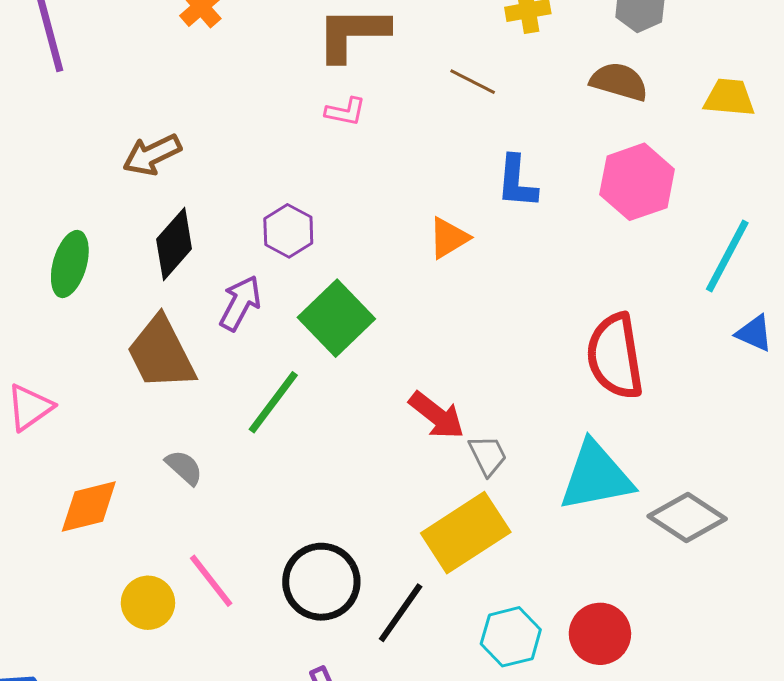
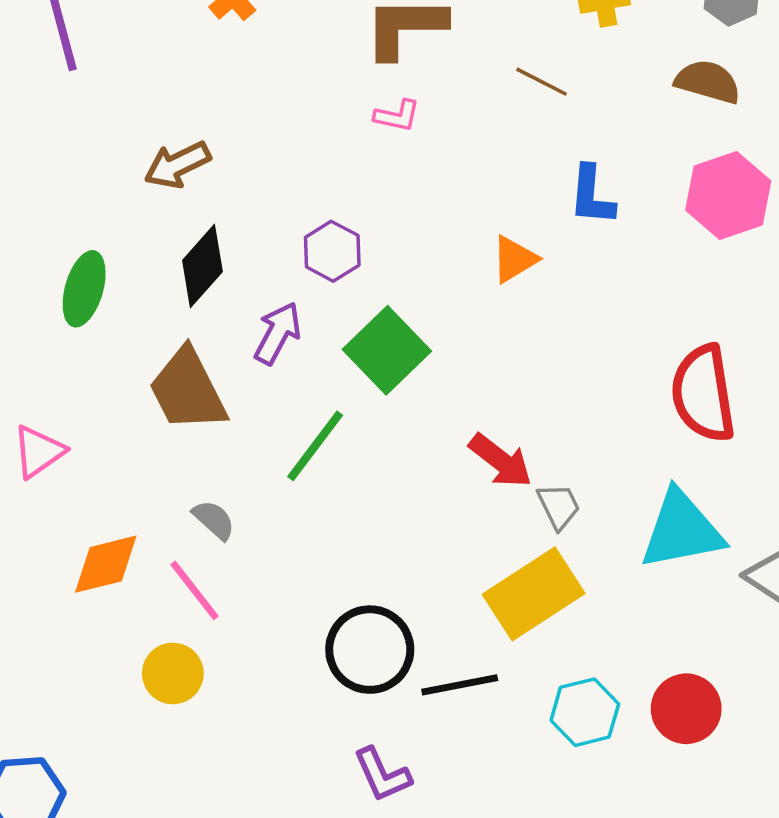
pink line: (211, 581) -> (194, 590), moved
black line: (401, 613) -> (460, 685), turned 44

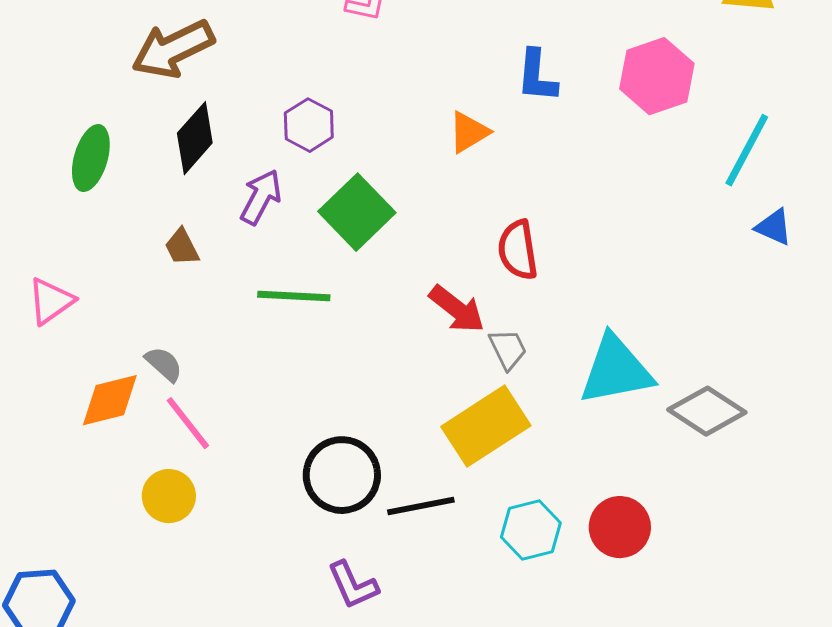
brown arrow: (177, 165) -> (173, 49), size x1.4
brown trapezoid: (188, 390) -> (182, 247), size x0.5
red semicircle: (703, 393) -> (518, 250), moved, size x0.7
green line: (315, 446) -> (294, 296), turned 56
gray semicircle: (214, 520) -> (164, 364), moved

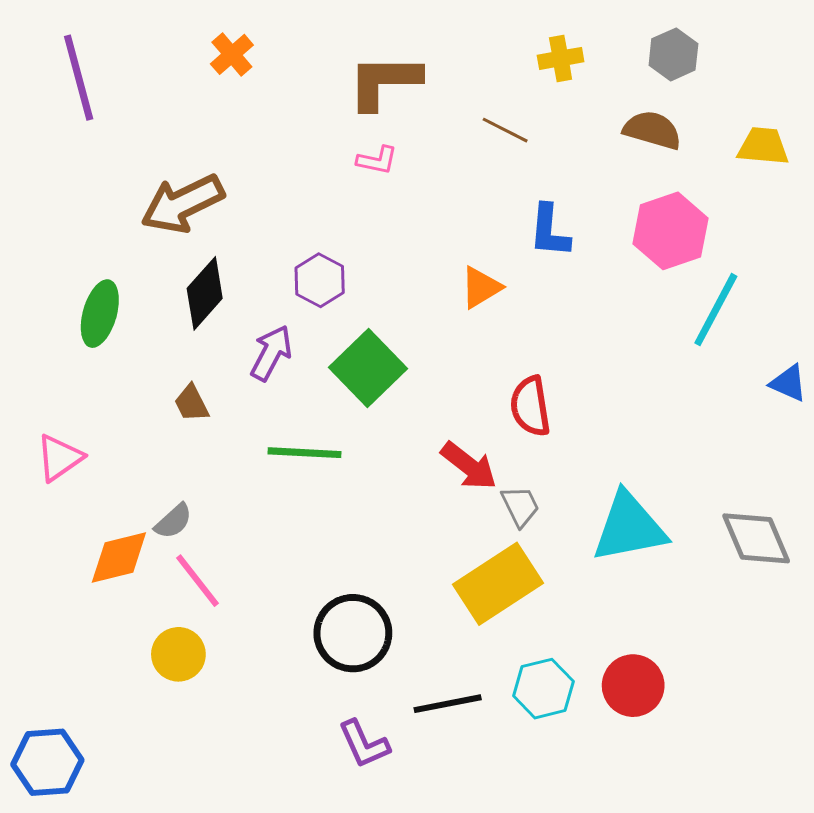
cyan line: (747, 150) -> (716, 310), moved
gray semicircle: (164, 364) -> (173, 521), turned 96
gray diamond: (707, 411) -> (756, 538), moved, turned 34
black line: (421, 506) -> (448, 704), moved

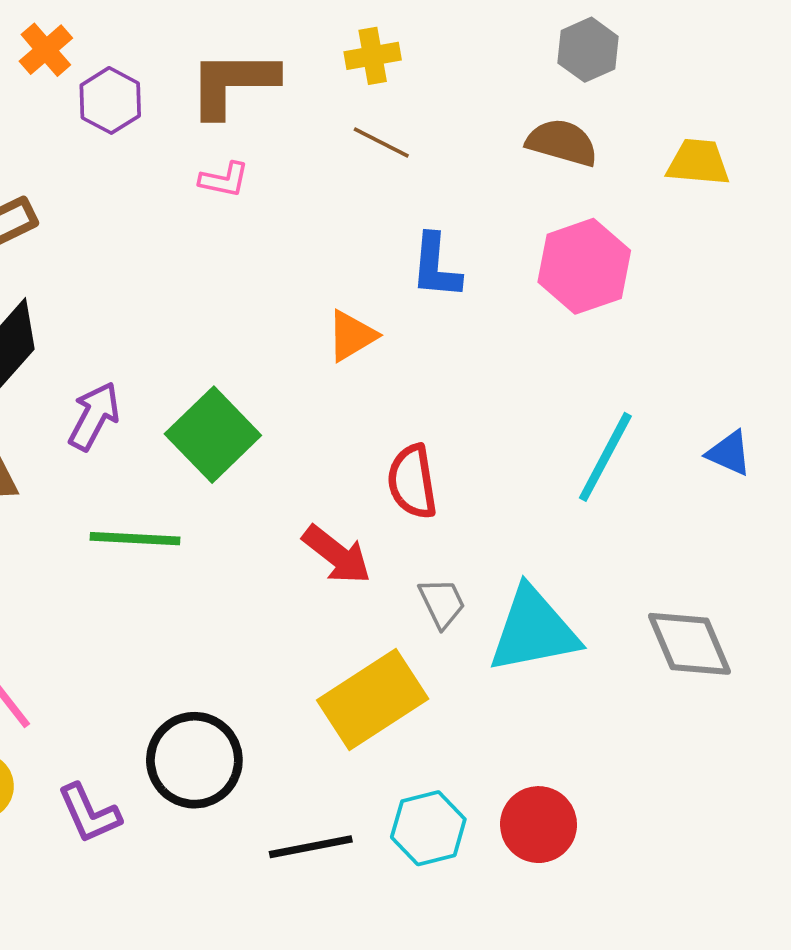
yellow cross: (561, 58) -> (373, 56), moved
purple hexagon: (320, 280) -> (110, 100), moved
cyan line: (716, 310) -> (605, 457), moved
gray trapezoid: (520, 506) -> (442, 603), moved
purple L-shape: (364, 744) -> (89, 813), moved

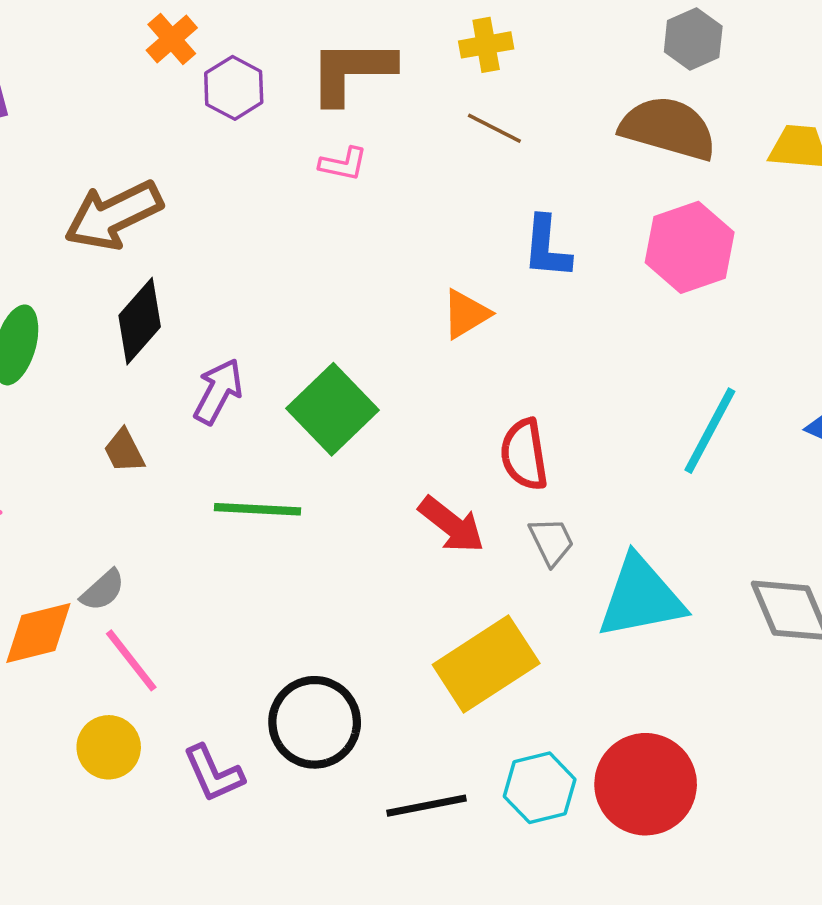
brown semicircle: (562, 143) -> (668, 128), size x1.4
gray trapezoid: (442, 603) -> (552, 541), moved
red circle: (539, 825) -> (646, 784), size x1.4

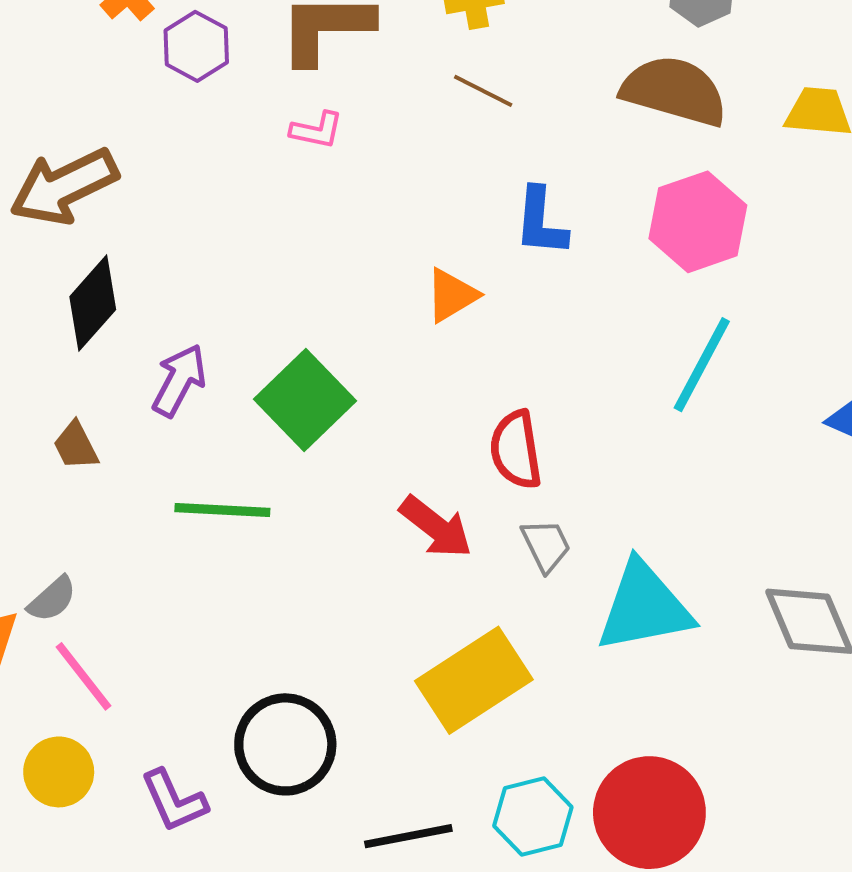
cyan line: (710, 431) -> (702, 365), moved

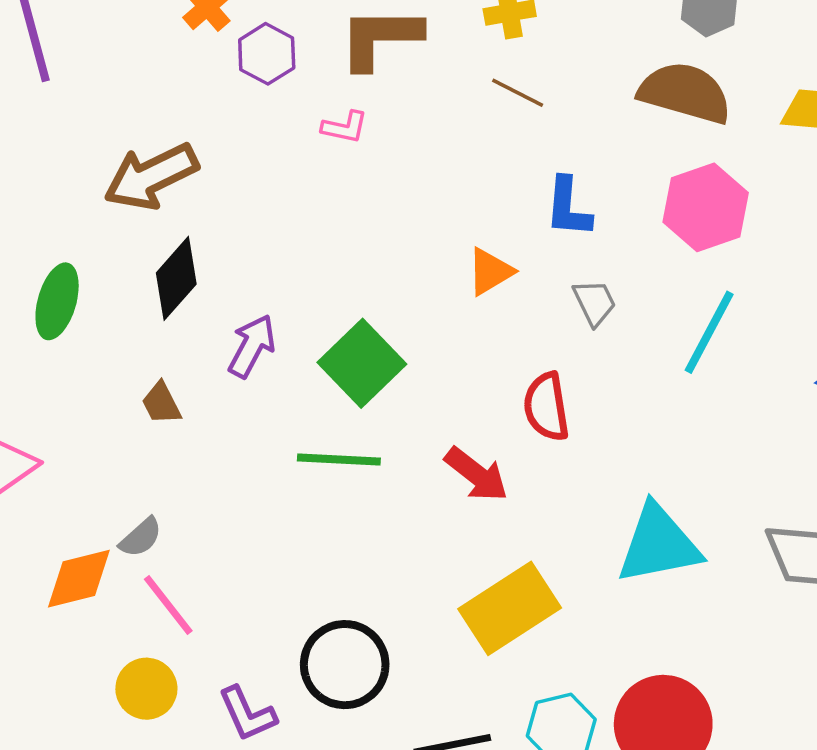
pink L-shape: (317, 130) -> (345, 127), moved
green line: (222, 510) -> (339, 459), moved
gray trapezoid: (546, 545) -> (594, 302), moved

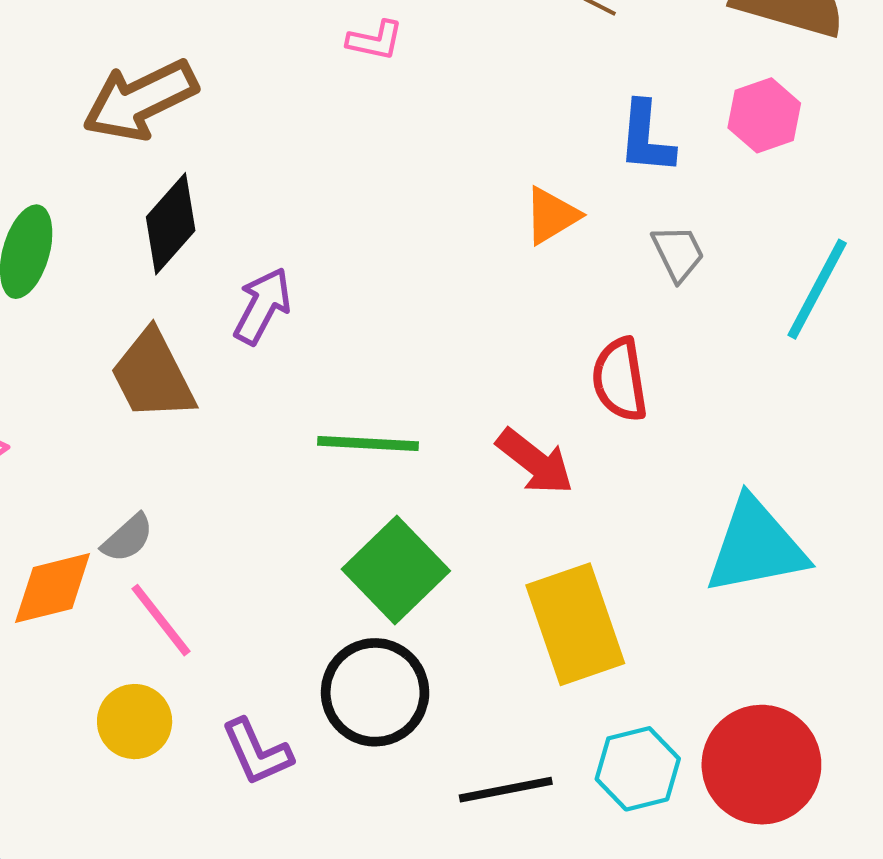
pink hexagon: (706, 207) -> (764, 115), moved, size x0.7
green square: (362, 363) -> (396, 570), moved
brown trapezoid: (161, 403) -> (153, 375), size x1.8
yellow rectangle: (510, 608) -> (575, 624), turned -76

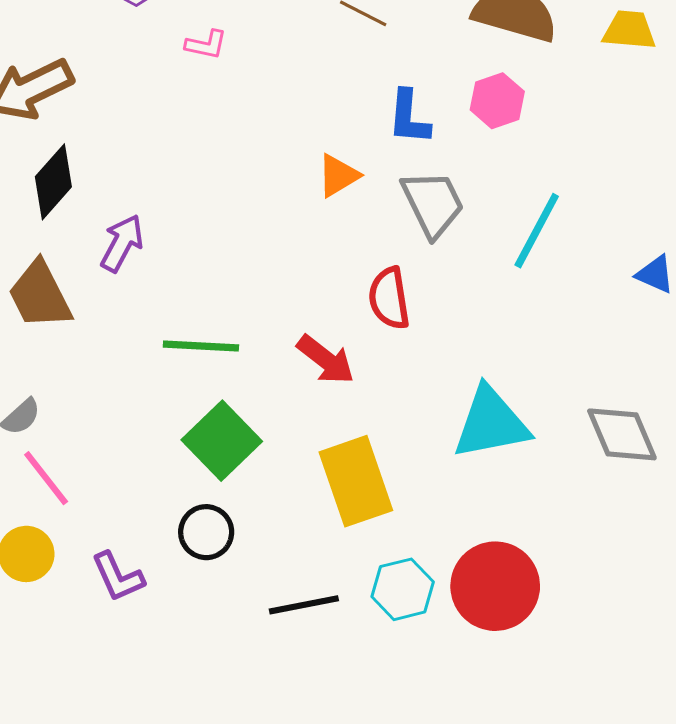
gray trapezoid: (678, 253) -> (433, 204), size x1.6
black circle: (375, 692) -> (206, 532), size x0.7

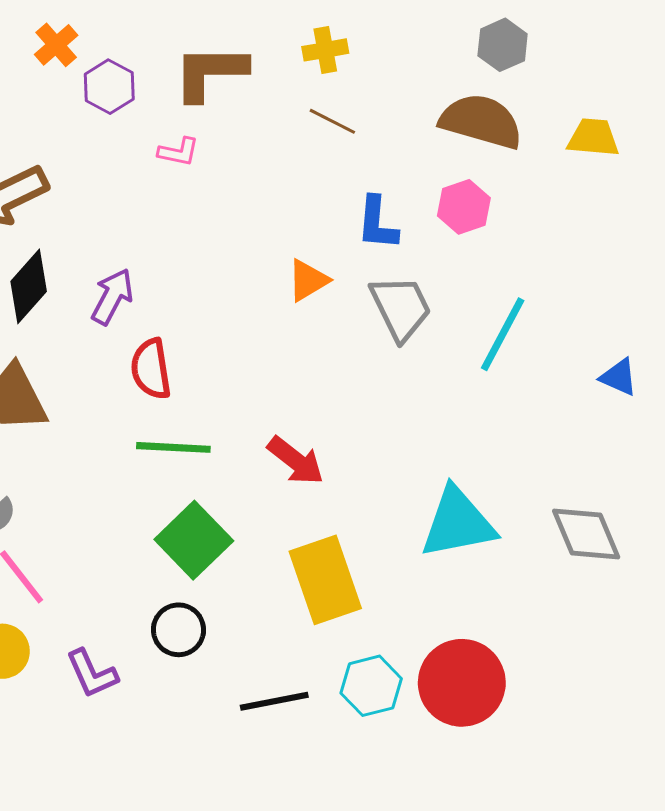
purple arrow: (122, 243) -> (112, 297), moved
red semicircle: (389, 298) -> (151, 369), moved

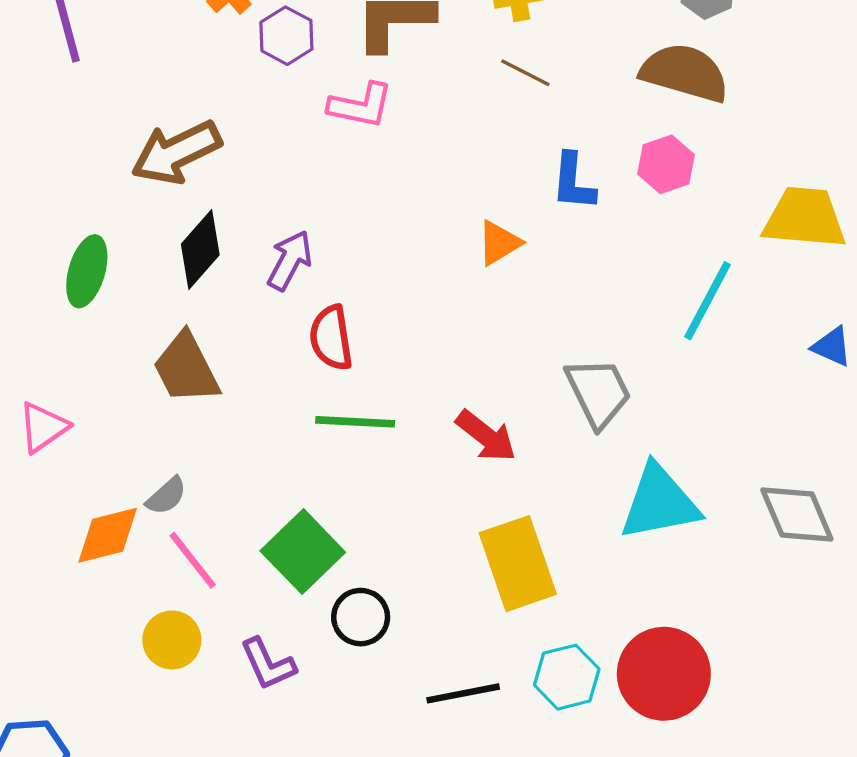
yellow trapezoid: (593, 138) -> (805, 218), moved, size x1.5
pink L-shape: (178, 152) -> (361, 105), size x1.5
gray trapezoid: (401, 308) -> (598, 392), moved
green square: (194, 540) -> (303, 552), moved

